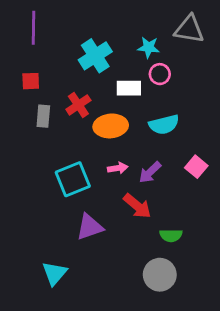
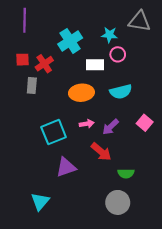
red cross: (78, 105) -> (44, 64), moved

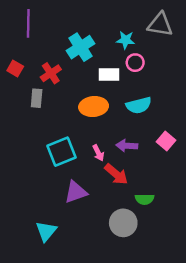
red square: (22, 60) -> (15, 69), moved, turned 32
pink arrow: (87, 124) -> (98, 153), moved, turned 72
purple arrow: (110, 127) -> (127, 146), turned 48
gray circle: (118, 202) -> (123, 223), moved

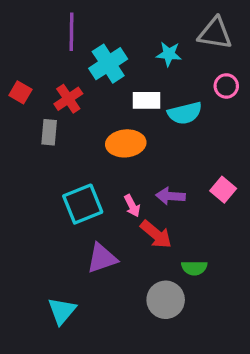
purple line: (28, 23) -> (71, 32), moved
pink circle: (135, 63) -> (226, 86), moved
cyan semicircle: (139, 105) -> (185, 113), moved

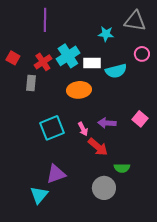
cyan cross: (108, 64) -> (68, 56), moved
purple triangle: (102, 258) -> (56, 174), moved

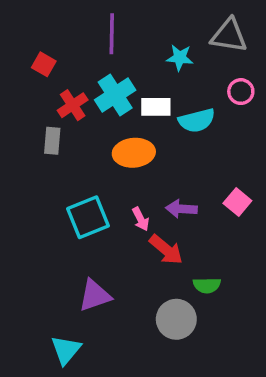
purple line: (45, 20) -> (112, 34), moved
red square: (13, 58) -> (44, 64), moved
cyan triangle: (39, 195) -> (66, 350), moved

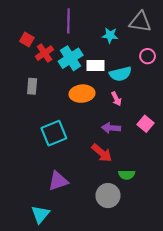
red cross: (73, 105) -> (45, 53), moved
pink arrow: (141, 219) -> (116, 99), moved

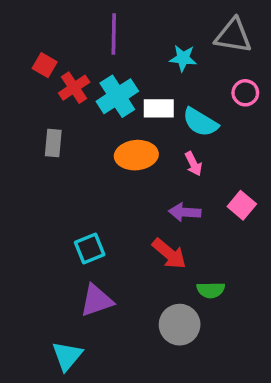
cyan semicircle: (120, 74) -> (200, 122), turned 45
cyan square: (54, 133) -> (90, 249), moved, size x0.7

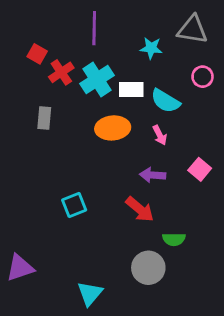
purple triangle: (97, 300) -> (20, 268), moved
cyan triangle: (67, 356) -> (90, 293), moved

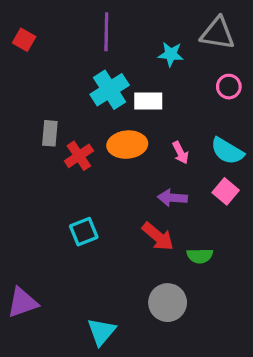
red square: (37, 54) -> (24, 40), moved
red cross: (61, 72) -> (79, 156), moved
cyan semicircle: (165, 101) -> (227, 151), moved
green semicircle: (174, 239) -> (200, 256), moved

